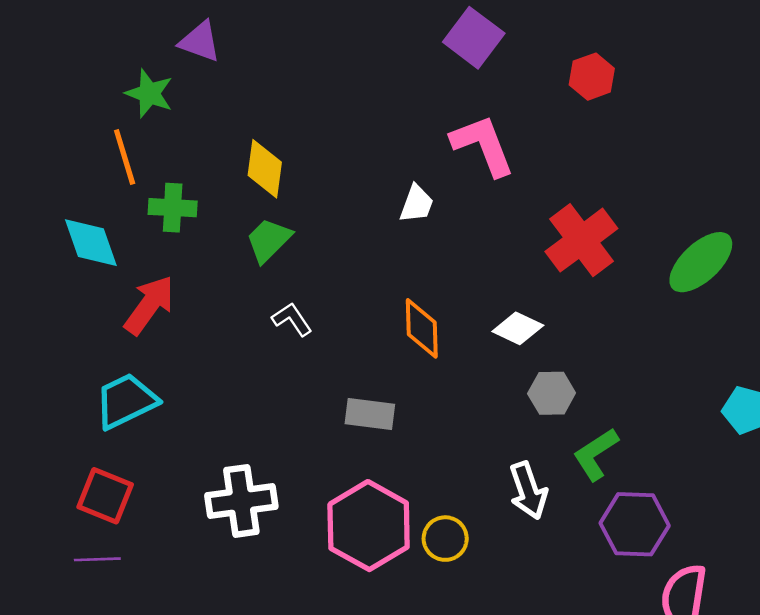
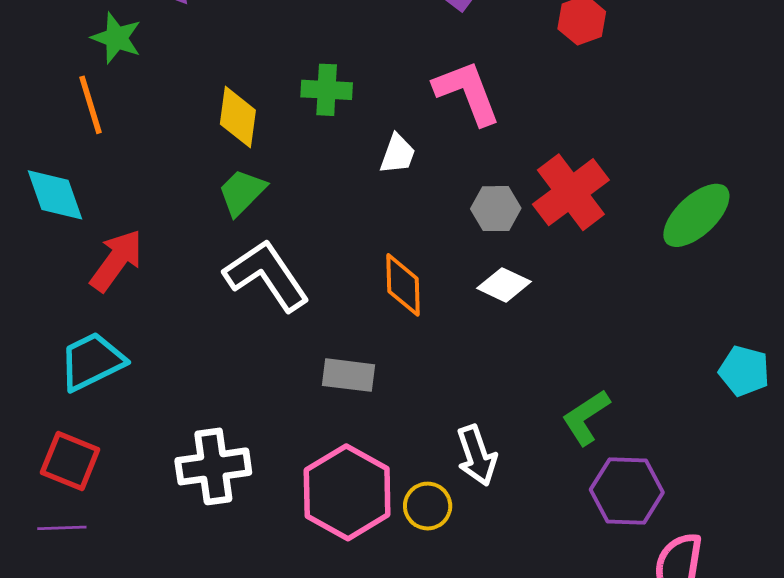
green cross: (173, 208) -> (327, 90), moved
white L-shape: (292, 319) -> (267, 275), size x2.0
gray hexagon: (552, 393) -> (496, 209), moved
white arrow: (528, 491) -> (477, 456), moved

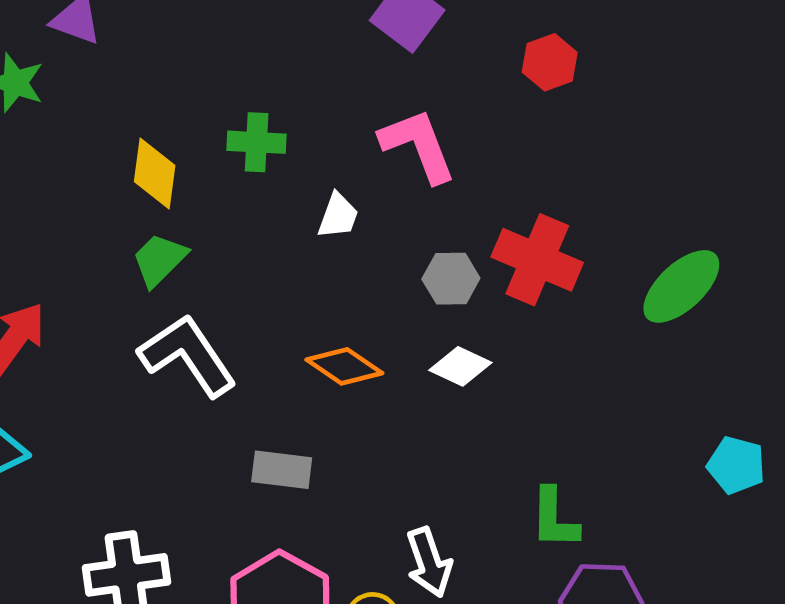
red cross: (571, 192) -> (537, 260), turned -30
orange diamond: (403, 285) -> (344, 366), turned -54
green L-shape: (586, 417) -> (554, 518), turned -56

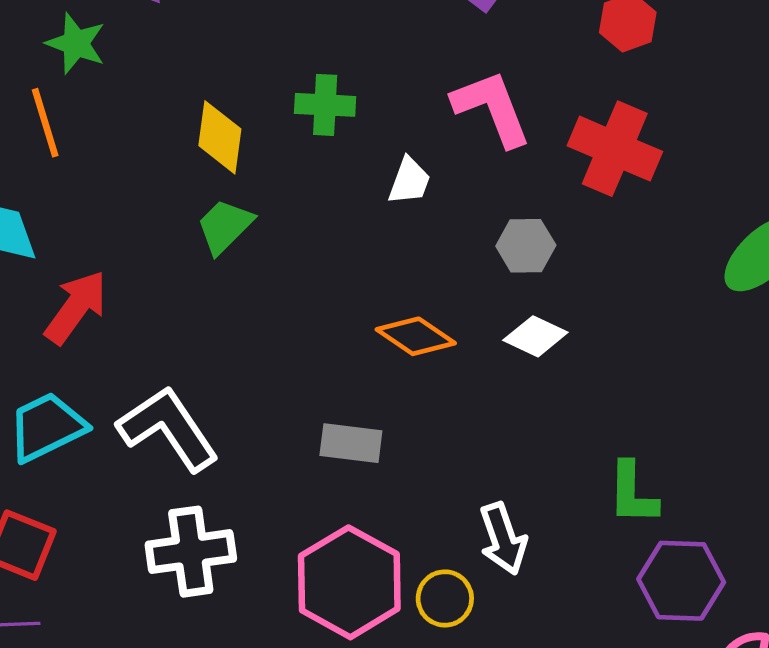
red cross: (537, 260) -> (615, 149), moved
white L-shape: (188, 355) -> (168, 429), moved

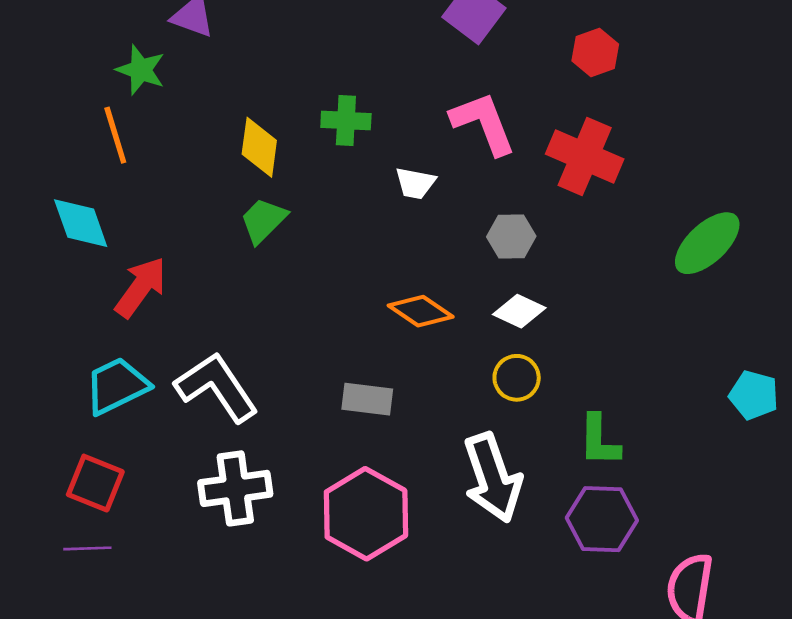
white trapezoid: (409, 181) -> (415, 183), turned 81
white arrow: (503, 539) -> (493, 478), size x1.5
purple hexagon: (681, 581) -> (602, 519), moved
yellow circle: (445, 598) -> (517, 378), moved

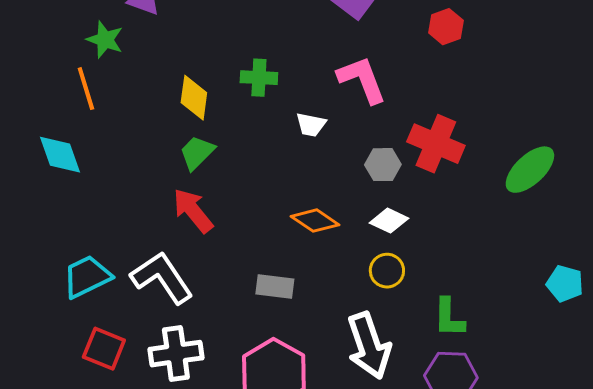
red cross: (585, 157) -> (436, 144), moved
red arrow: (141, 287) -> (193, 211), moved, turned -75
red square: (95, 483) -> (104, 349), moved

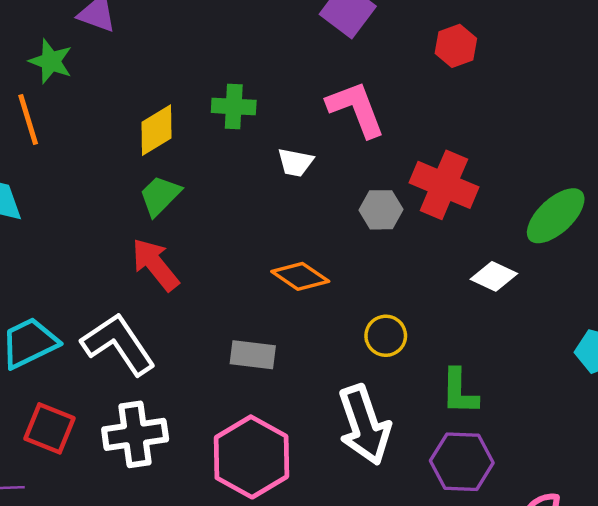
yellow diamond: (194, 98) -> (156, 130), turned 51
white diamond: (389, 221) -> (494, 276), moved

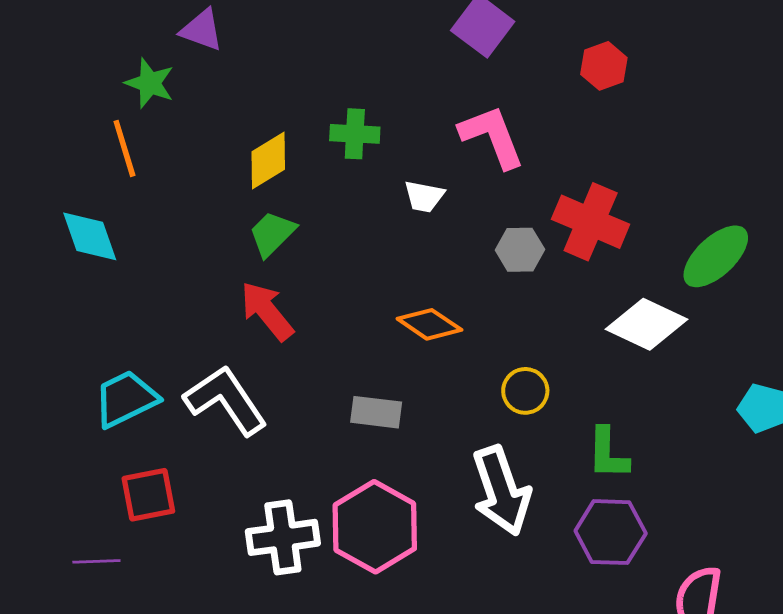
white diamond: (494, 276) -> (647, 324), size x1.5
red square: (50, 428) -> (148, 495), turned -33
white cross: (135, 434) -> (283, 537), moved

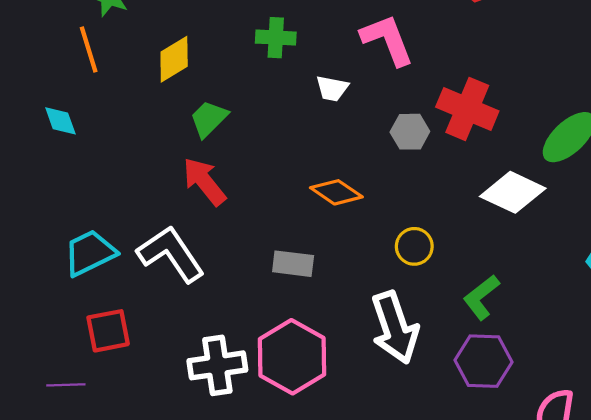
yellow diamond: (268, 160) -> (174, 59), moved
cyan diamond: (90, 236) -> (60, 121), size x0.7
green L-shape: (608, 453) -> (481, 297), turned 51

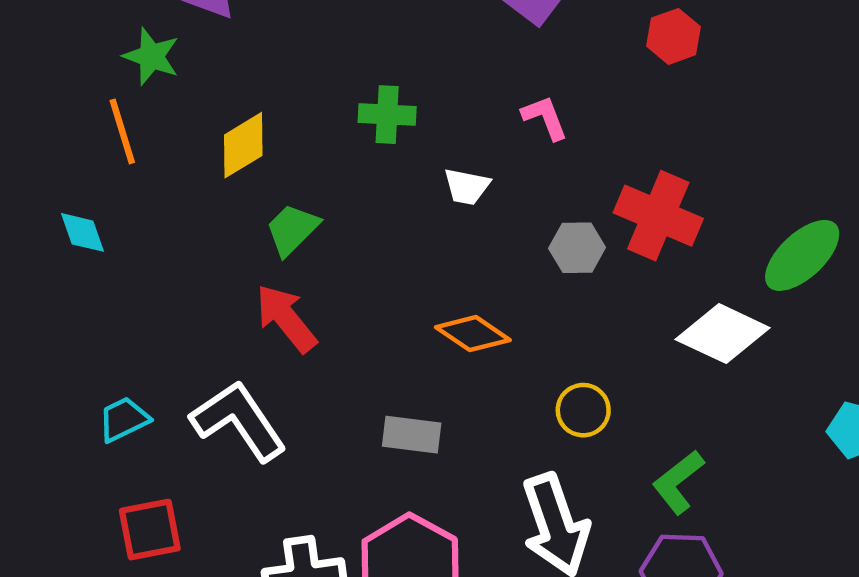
pink L-shape: (387, 40) -> (545, 118), size x0.6
cyan trapezoid: (90, 253) -> (124, 419), size x0.7

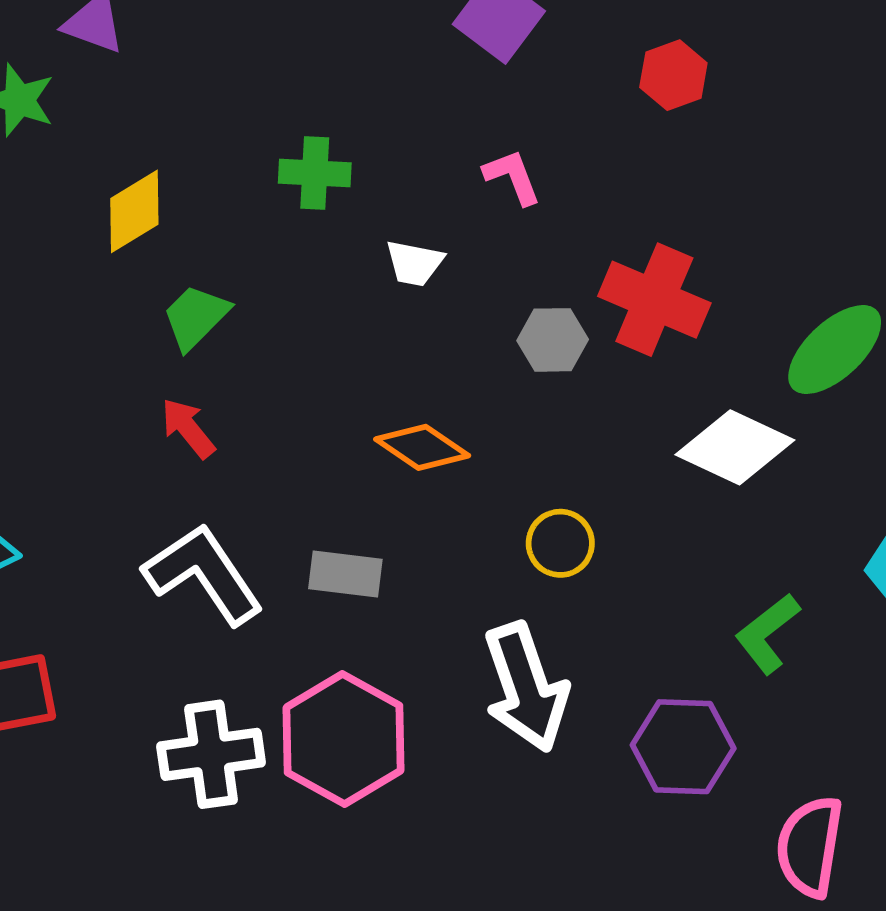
red arrow: (286, 318) -> (188, 428), size x0.7
white L-shape: (239, 421) -> (203, 574), moved
green L-shape: (678, 482) -> (767, 633), moved

